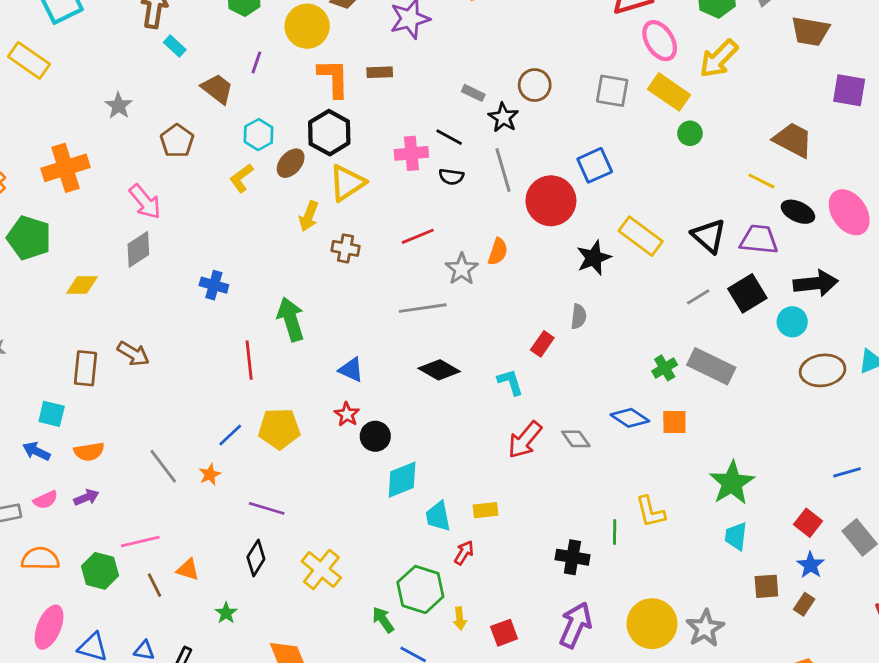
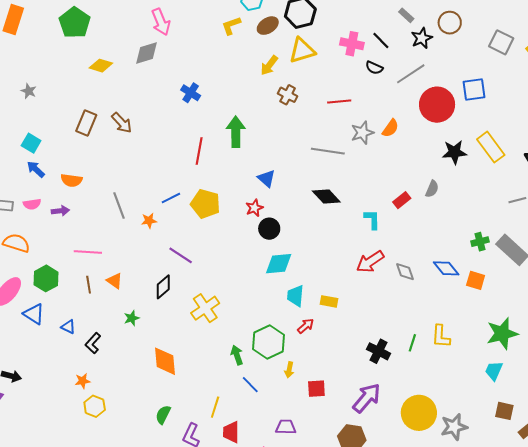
gray line: (503, 170) -> (411, 74), turned 56
cyan square: (52, 414) -> (31, 143), moved
green hexagon: (100, 571) -> (46, 278), moved

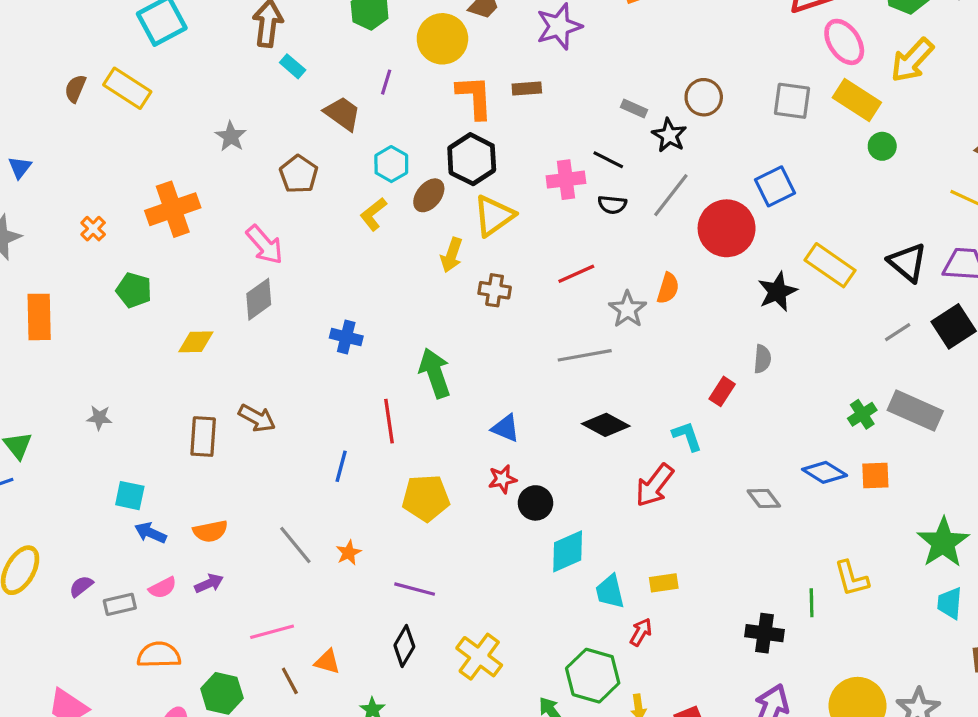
green pentagon: (75, 23) -> (134, 290), size x0.7
blue line: (171, 198) -> (341, 466), moved, turned -30
red star: (254, 208) -> (502, 479), turned 30
red arrow: (370, 262) -> (654, 485), moved

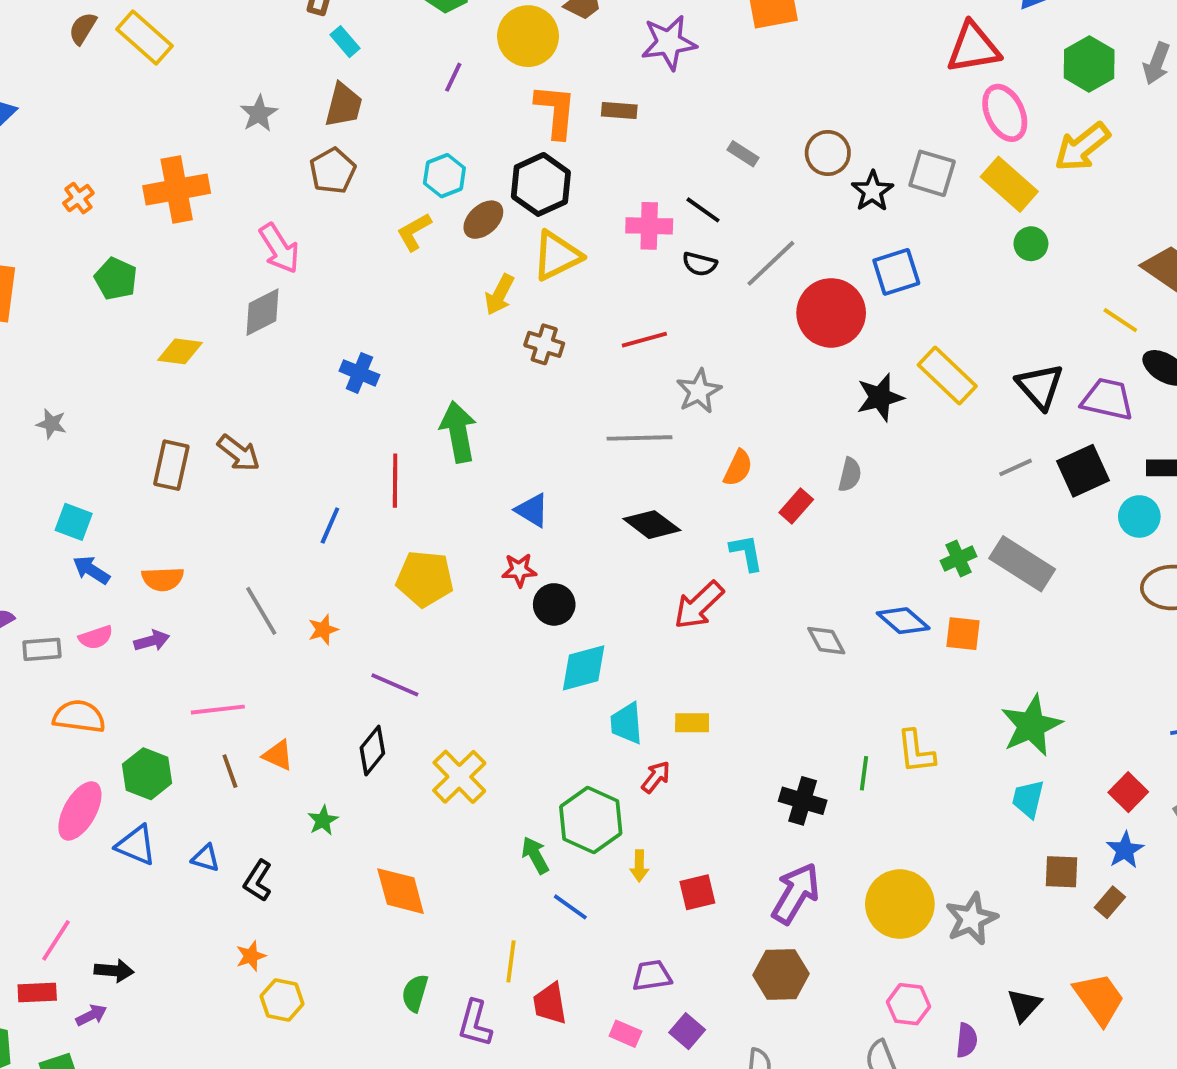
brown trapezoid: (342, 113) -> (344, 105), moved, turned 60
black star: (669, 135) -> (872, 191), moved
orange semicircle: (668, 288) -> (738, 468), moved

